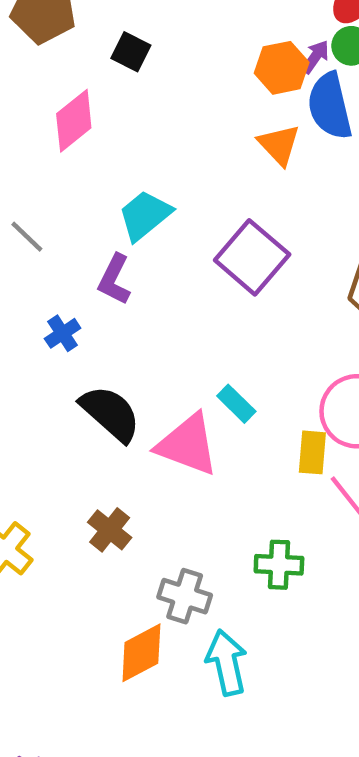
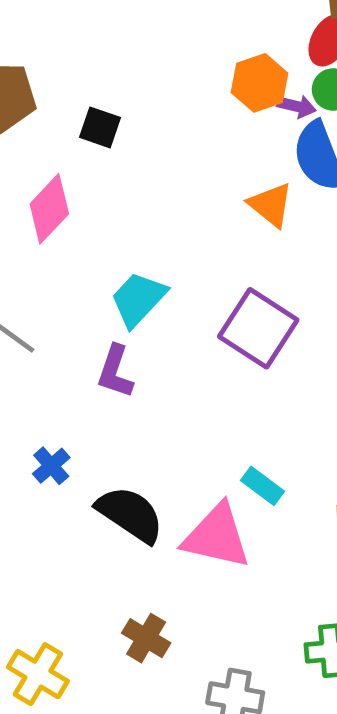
purple arrow: (315, 57) -> (297, 106), turned 76
orange hexagon: (282, 68) -> (260, 83), moved
blue cross: (63, 333) -> (51, 466), moved

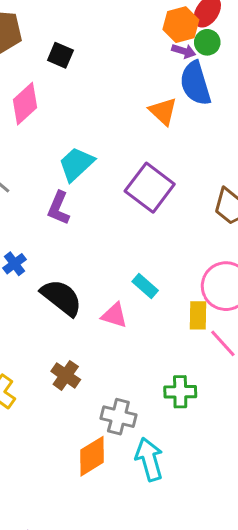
orange hexagon: (260, 83) -> (181, 25), moved
pink triangle: (217, 536) -> (114, 315), size x0.6

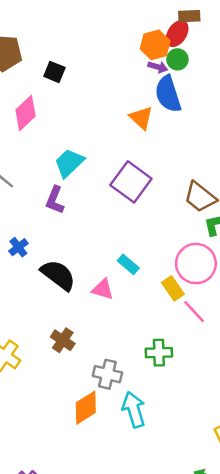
yellow rectangle: (198, 315) -> (173, 288), turned -35

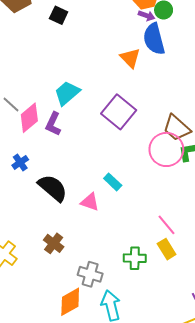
pink diamond: (25, 113) -> (29, 118), moved
pink circle: (196, 264) -> (166, 149), moved
yellow rectangle: (173, 288) -> (167, 249), moved

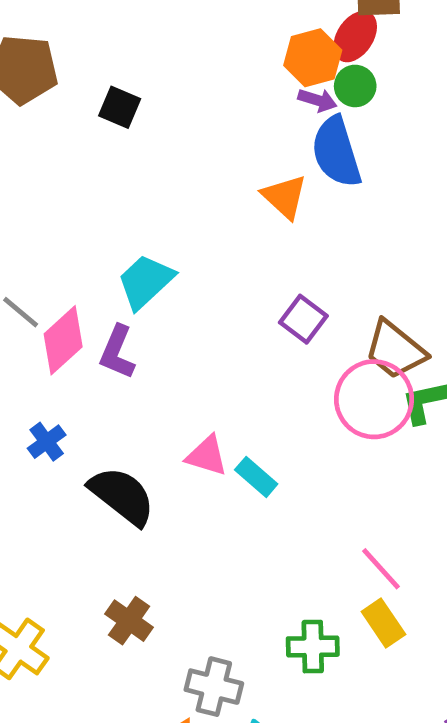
purple square: (119, 112) -> (303, 319), moved, size x0.6
pink triangle: (90, 202) -> (207, 456), moved

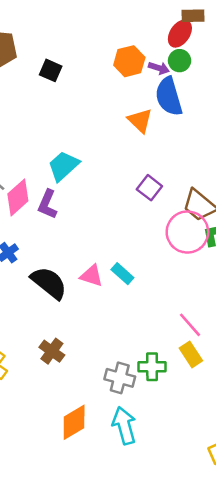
orange hexagon: (313, 58) -> (129, 61), moved
pink triangle: (207, 456) -> (92, 276), moved
gray cross: (214, 687) -> (120, 378), moved

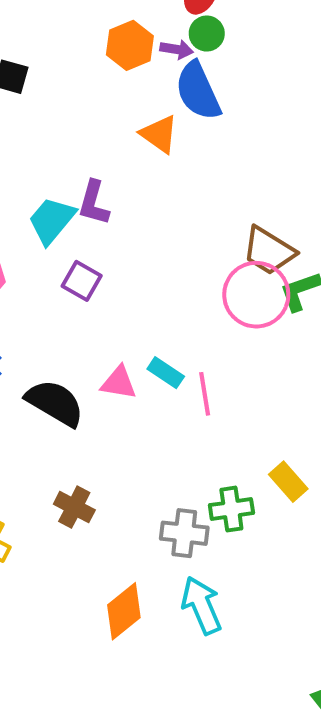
purple square: (149, 188) -> (82, 281), moved
purple L-shape: (47, 204) -> (94, 203), moved
pink line: (190, 325) -> (205, 394), moved, turned 40

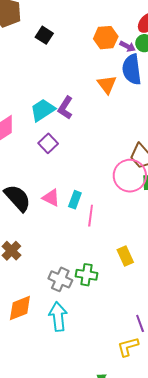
cyan rectangle: (166, 373) -> (75, 200), turned 60
yellow rectangle: (288, 482) -> (125, 256), moved

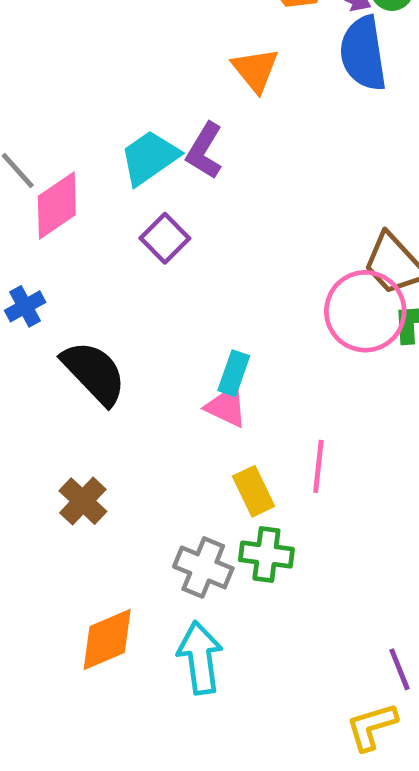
orange triangle: (107, 84) -> (255, 70), moved
pink triangle: (51, 198) -> (226, 407), moved
pink line: (91, 216) -> (318, 466), moved
yellow rectangle: (125, 256) -> (253, 491), moved

